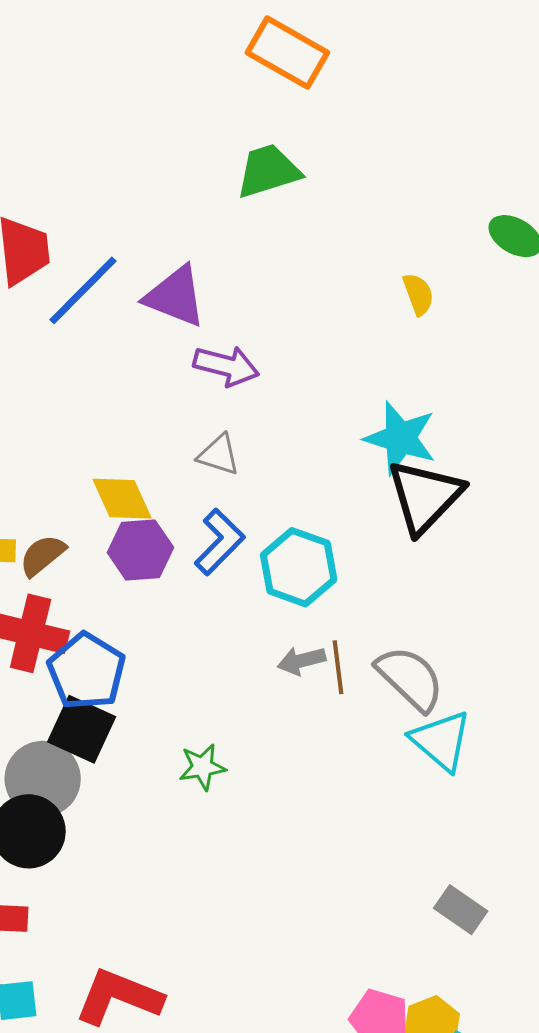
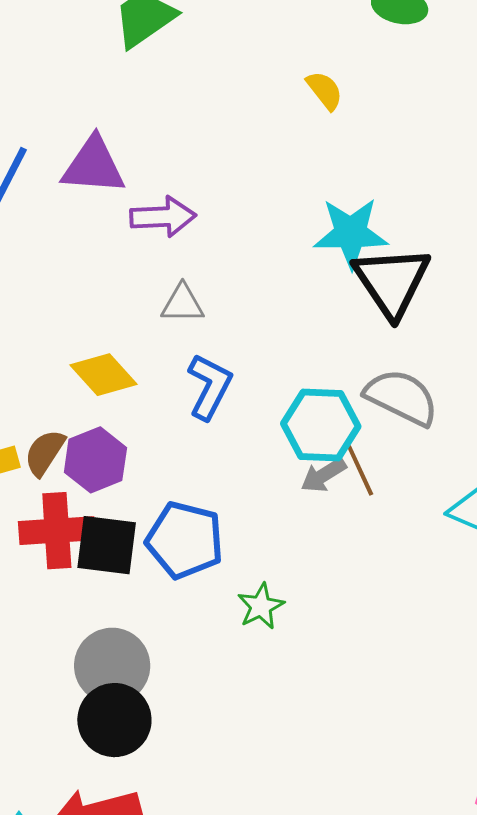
purple hexagon: (140, 550) -> (95, 460), moved
cyan hexagon: (299, 567) -> (321, 425), moved
blue pentagon: (86, 671) -> (185, 540), moved
gray semicircle: (410, 678) -> (401, 397), moved
black square: (82, 729) -> (107, 545), moved

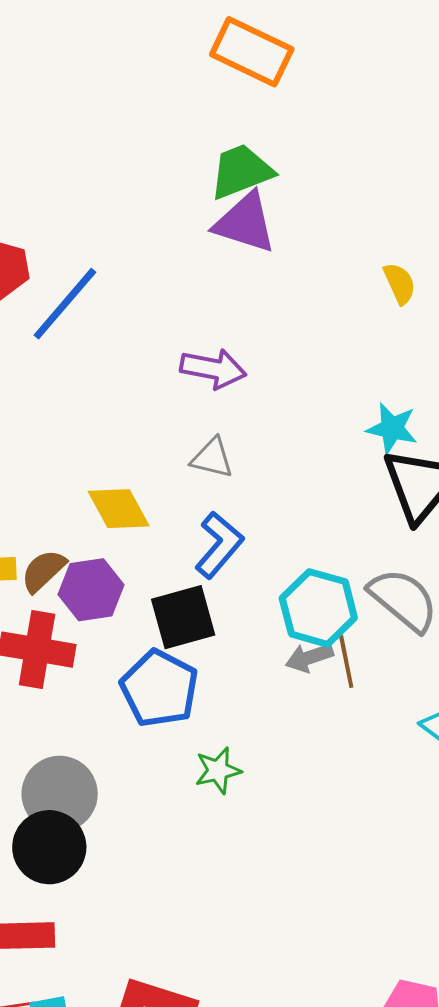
purple triangle: (93, 166) -> (245, 223), moved
cyan star: (351, 233) -> (392, 428), size x0.7
black square: (107, 545) -> (183, 617), moved, turned -36

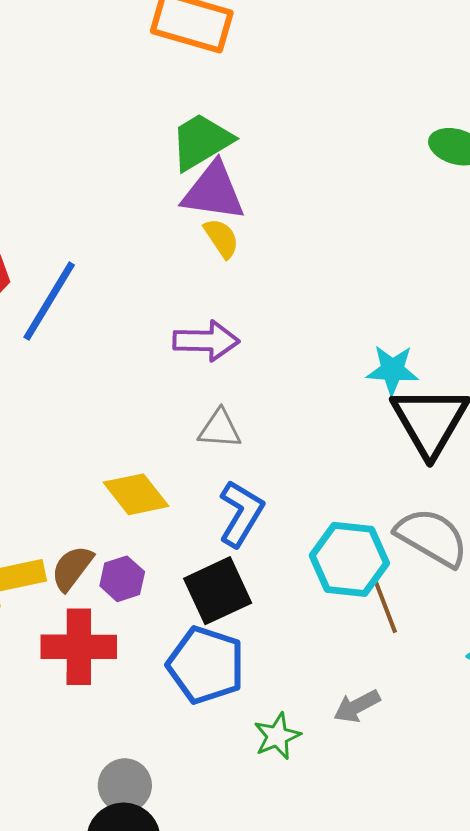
yellow semicircle: (400, 283) -> (221, 238), moved
purple hexagon: (91, 590) -> (122, 579), size x0.7
gray arrow: (309, 657) -> (357, 706), moved
gray circle: (60, 794) -> (125, 785), size x0.7

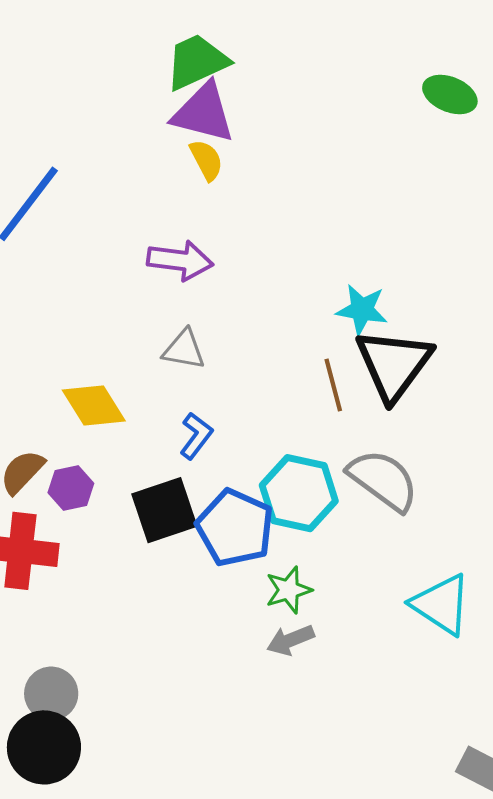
blue L-shape: (241, 513) -> (196, 436), size x0.7
brown line: (386, 607) -> (333, 385), moved
blue pentagon: (206, 665) -> (235, 528), moved
green star: (277, 736) -> (289, 590), moved

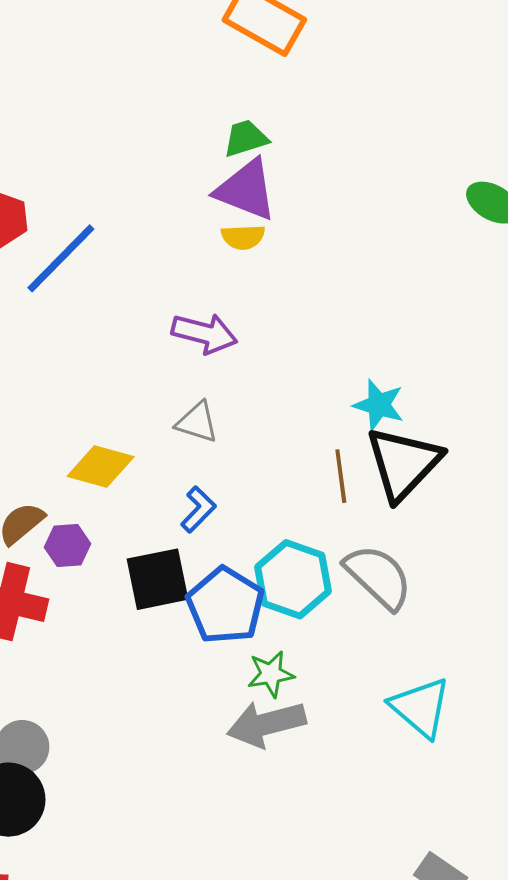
green trapezoid: (197, 62) -> (246, 138), size x0.7
yellow semicircle: (206, 160) -> (243, 237), turned 108
yellow diamond: (94, 405) -> (101, 467), turned -50
gray arrow: (290, 640) -> (266, 724), size x1.6

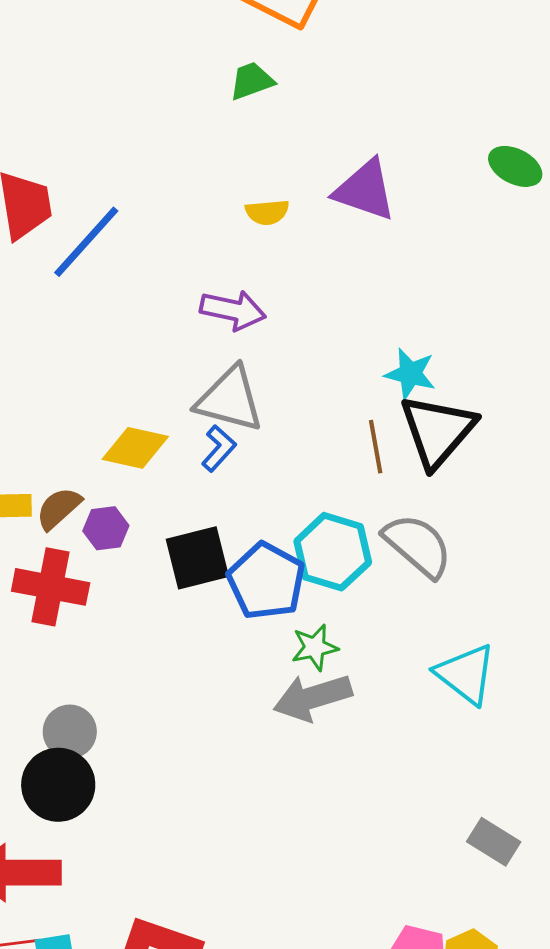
green trapezoid: (246, 138) -> (252, 81), moved
purple triangle: (246, 190) -> (365, 190), moved
gray triangle: (197, 422) -> (230, 399), size x1.6
blue L-shape: (198, 509) -> (219, 448), moved

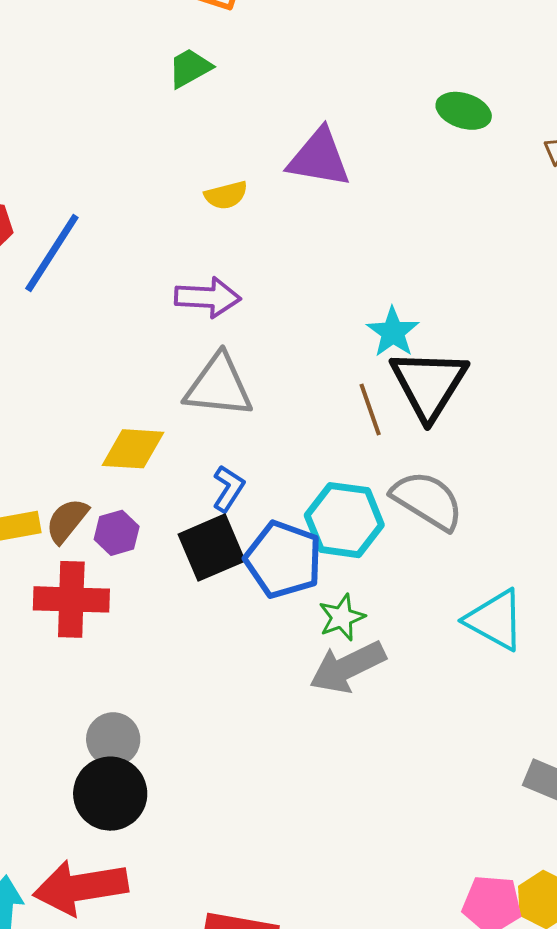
cyan star: (410, 374) -> (393, 332), turned 30
blue L-shape: (219, 448) -> (228, 489), moved

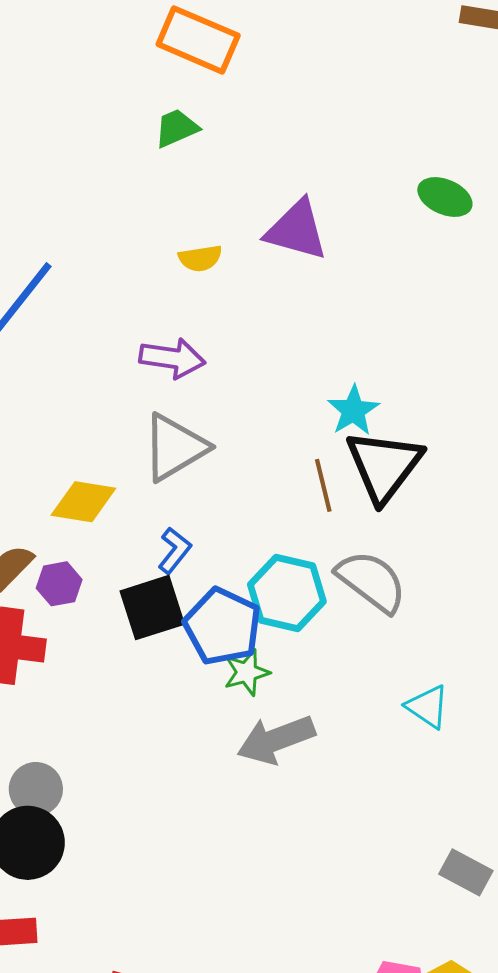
gray triangle: (219, 386) -> (175, 447), turned -42
green star: (342, 617) -> (247, 672), moved
cyan triangle: (495, 620) -> (427, 707), size x0.7

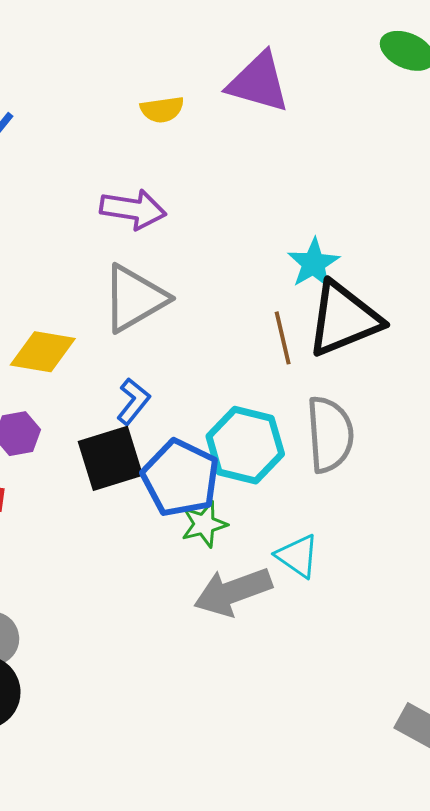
black triangle: (384, 466) -> (344, 319), turned 30
gray semicircle: (371, 581) -> (330, 434), turned 48
cyan triangle: (427, 707) -> (298, 556), moved

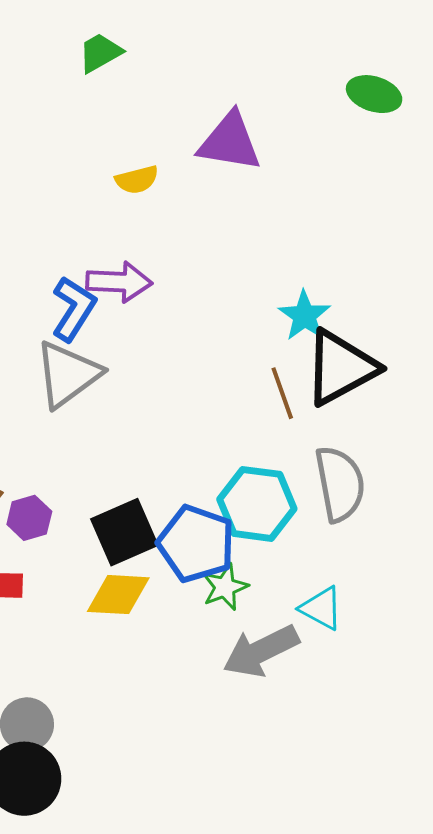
gray triangle: (134, 298) -> (68, 374), moved
yellow diamond: (43, 352) -> (118, 595), moved
blue L-shape: (133, 401) -> (74, 309), moved, size x1.4

